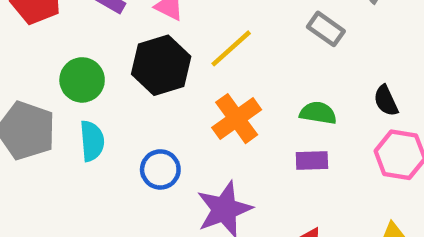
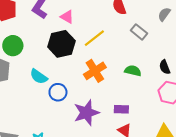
green circle: (82, 80) -> (13, 46), moved
cyan semicircle: (92, 141) -> (39, 76), moved, turned 126
purple rectangle: (312, 161) -> (121, 109), moved

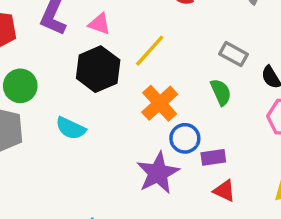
gray rectangle: (139, 32) -> (233, 54), moved
green semicircle: (133, 71) -> (221, 92), turned 63
blue circle: (58, 92) -> (185, 138), moved

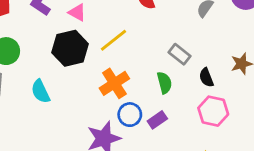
cyan semicircle: (71, 128) -> (41, 91), turned 30
purple rectangle: (213, 157) -> (157, 120), moved, turned -36

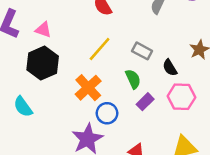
yellow line: (113, 40) -> (100, 49), moved
purple rectangle: (157, 120) -> (145, 102), moved

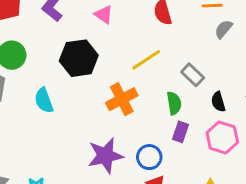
pink triangle: (43, 30) -> (104, 15), moved
purple rectangle: (145, 102) -> (180, 132), turned -42
blue circle: (107, 113) -> (149, 157), moved

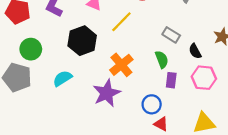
yellow line: (146, 60) -> (121, 22), moved
cyan semicircle: (44, 100) -> (62, 78), turned 90
purple star: (105, 156) -> (107, 93), moved

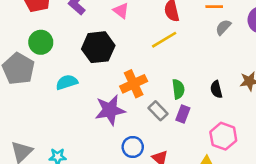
yellow line: (121, 22) -> (164, 40), moved
gray rectangle: (171, 35) -> (158, 111), moved
pink hexagon: (204, 78) -> (223, 136), moved
blue circle: (152, 104) -> (133, 147), moved

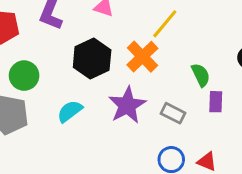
orange cross: (134, 84) -> (142, 57), moved
purple star: (110, 110) -> (127, 105), moved
gray rectangle: (158, 111) -> (173, 113), moved

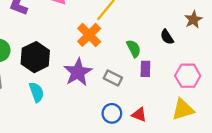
black hexagon: (92, 59) -> (35, 57), moved
cyan semicircle: (70, 111) -> (37, 92), moved, turned 108

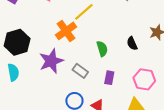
purple rectangle: (145, 69) -> (109, 78), moved

